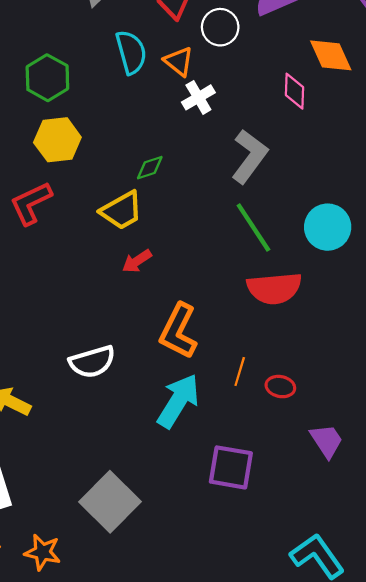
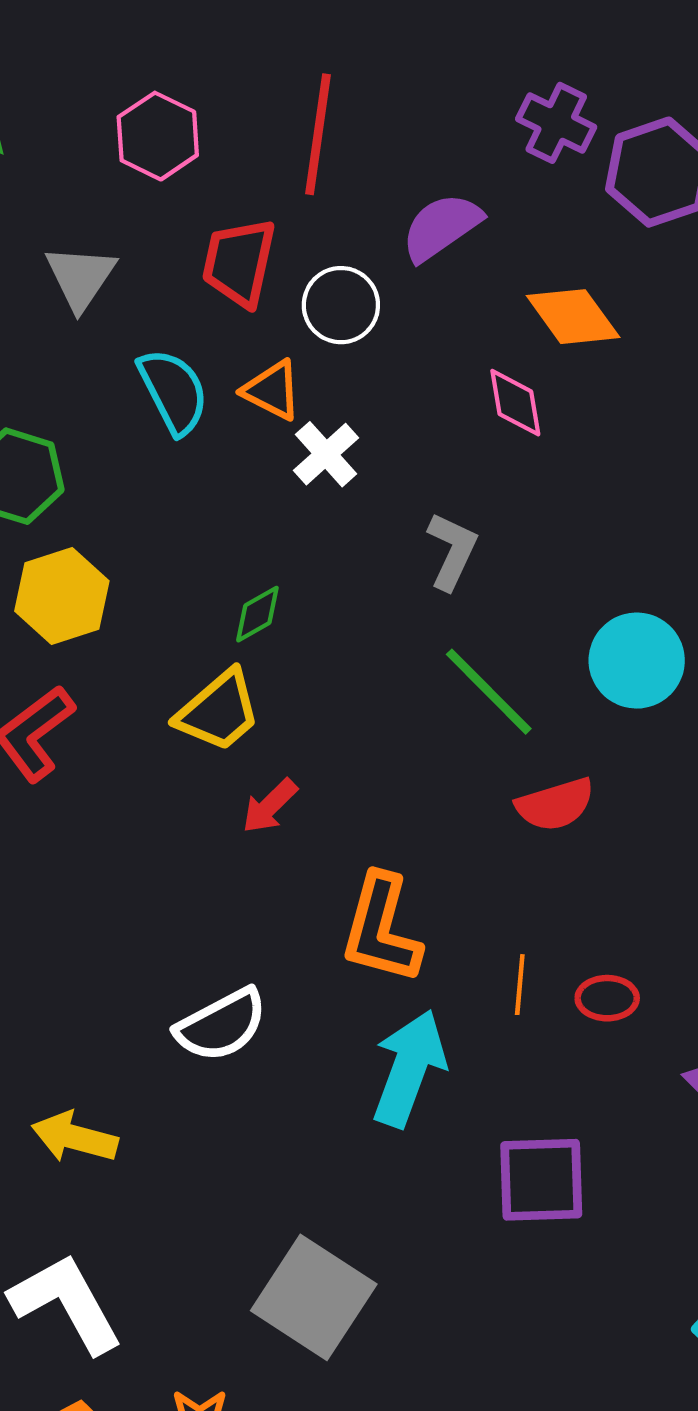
gray L-shape: (250, 156) -> (452, 551), size x0.7
red semicircle: (274, 288) -> (555, 804), size x0.7

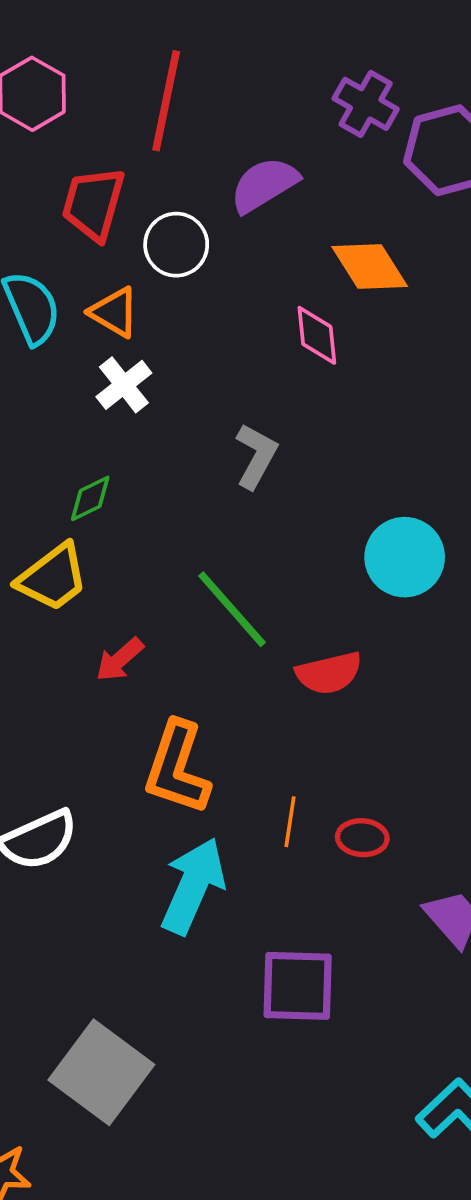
white cross: (326, 454) -> (124, 385), moved
green line: (489, 692) -> (232, 609), moved
red arrow: (270, 806) -> (120, 660), moved

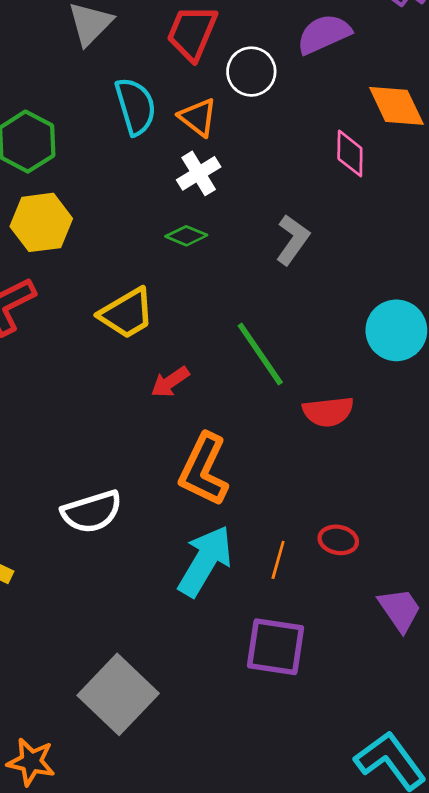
green diamond: (90, 498) -> (186, 236), moved, turned 42
orange line: (290, 822) -> (278, 560), moved

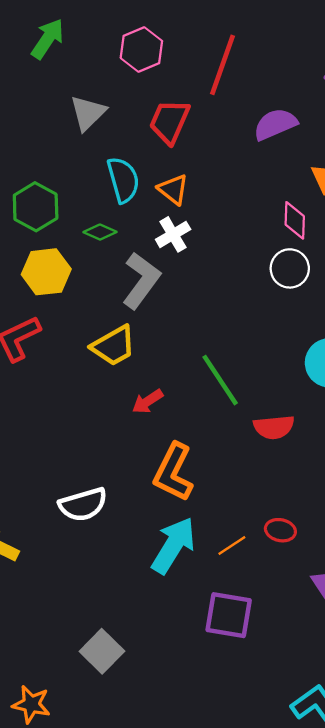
white circle: (251, 72) -> (290, 268), moved
green diamond: (186, 236) -> (100, 232), moved
gray L-shape: (293, 240) -> (141, 280), moved, size x1.4
orange line: (278, 560) -> (232, 545), turned 40
gray square: (118, 694) -> (102, 651), size x0.7

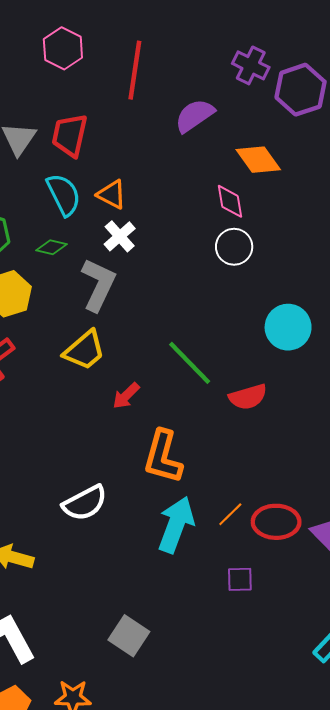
pink hexagon: (141, 49) -> (63, 48), moved
red trapezoid: (170, 122) -> (70, 135), moved
red ellipse: (280, 530) -> (276, 522), moved, size x1.6
purple square: (229, 615) -> (240, 579), size x0.6

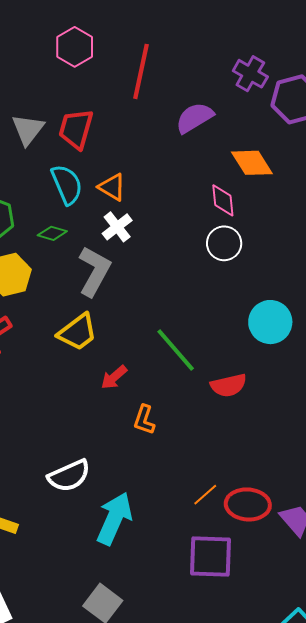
orange L-shape: (163, 457) -> (144, 420), moved, size x0.6
cyan arrow: (176, 525) -> (114, 518), moved
purple square: (240, 579) -> (210, 556), size x1.8

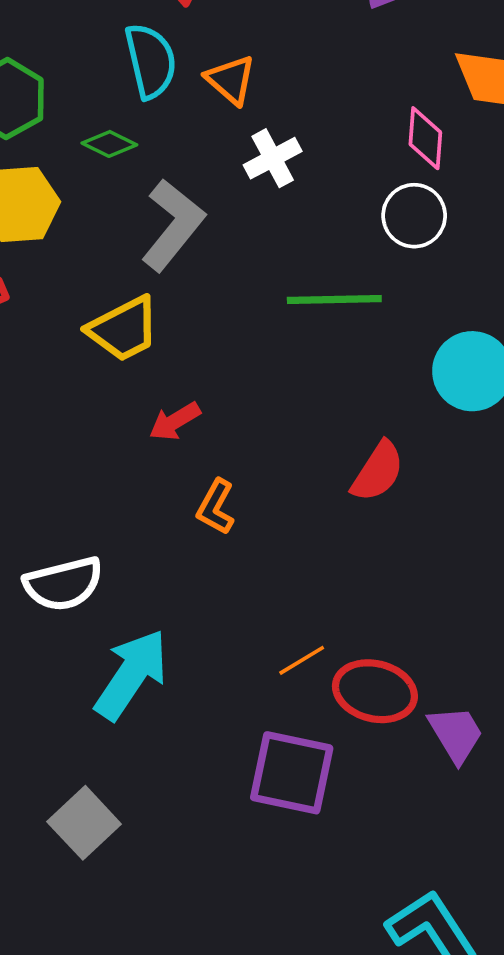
white cross: (117, 227) -> (273, 158), moved
green line: (176, 350) -> (334, 299), moved, turned -60
red semicircle: (229, 385) -> (378, 472), turned -54

